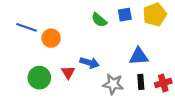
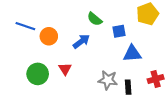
blue square: (125, 15) -> (119, 31), moved
blue arrow: (90, 63) -> (81, 41), moved, turned -54
black rectangle: (141, 82) -> (128, 87), moved

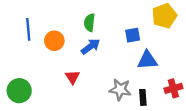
green semicircle: (95, 19) -> (89, 23), moved, turned 56
blue line: (25, 26) -> (28, 29), turned 66
green circle: (38, 74) -> (19, 91), moved

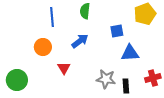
green semicircle: (89, 23) -> (85, 11), moved
blue line: (28, 29) -> (52, 17), moved
orange circle: (54, 41) -> (43, 47), moved

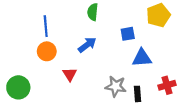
blue line: (52, 17) -> (46, 26), moved

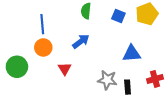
blue square: (128, 34) -> (118, 16), moved, turned 32
green circle: (18, 87) -> (17, 67), moved

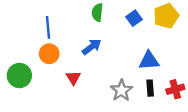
blue square: (118, 16) -> (134, 18), turned 32
gray star: (107, 80) -> (121, 90), turned 30
black rectangle: (128, 87) -> (150, 88), moved

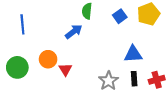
blue line: (48, 27) -> (22, 24), moved
blue arrow: (92, 47) -> (74, 32), moved
orange circle: (49, 54) -> (48, 59), moved

